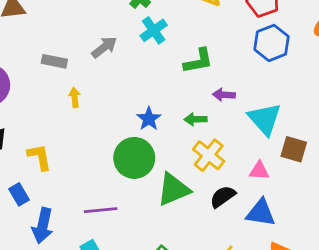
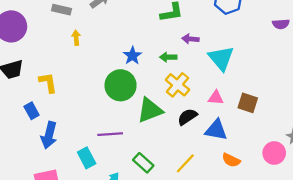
brown square: (294, 149) -> (248, 103), moved
purple line: (101, 210) -> (110, 134), moved

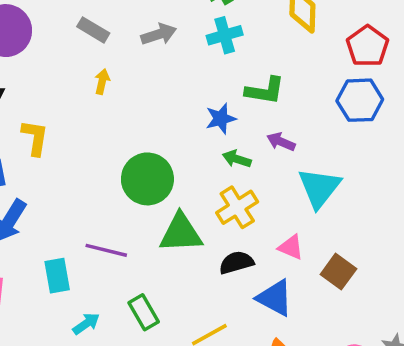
blue star: (132, 56) -> (221, 119), moved

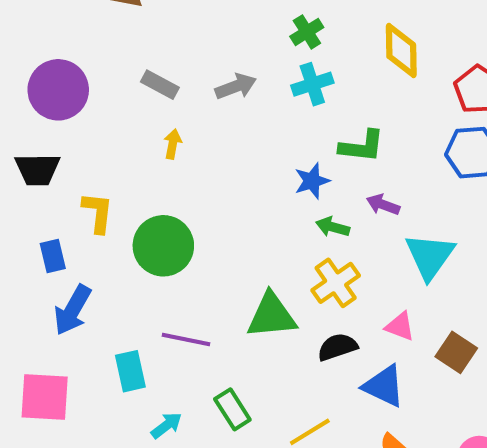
green circle: (147, 179) -> (163, 246), moved

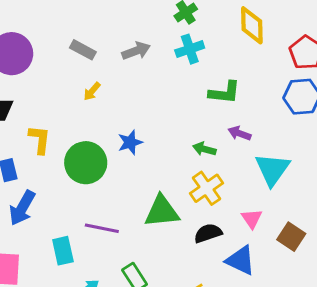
yellow arrow: (173, 144) -> (92, 91), turned -150
blue star: (312, 181) -> (130, 142), moved
pink triangle: (400, 326) -> (252, 219), turned 35

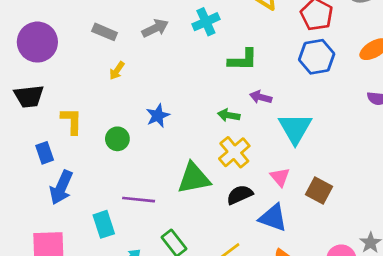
green circle: (86, 163) -> (117, 139), size x0.6

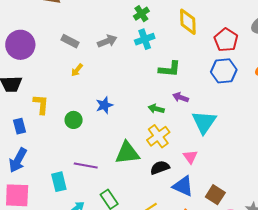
blue arrow: (61, 187) -> (18, 160), moved
brown square: (319, 191) -> (215, 195), moved

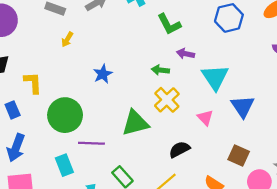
green L-shape: (170, 69) -> (169, 24), turned 65
green circle: (74, 120) -> (65, 115), moved, size x1.8
black semicircle: (160, 168) -> (179, 149), moved
blue triangle: (183, 186) -> (243, 106), moved, turned 40

